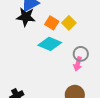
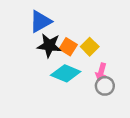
black star: (26, 17) -> (49, 45), moved
pink arrow: (78, 64) -> (101, 72), moved

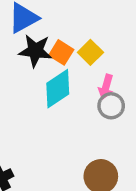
cyan diamond: (66, 73) -> (58, 89), turned -56

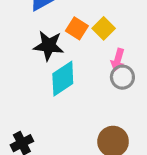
black star: (35, 51) -> (49, 46), moved
cyan diamond: (58, 89) -> (63, 79), moved

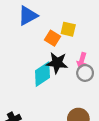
yellow square: (104, 28) -> (68, 29), moved, turned -32
black star: (49, 46) -> (57, 63), moved

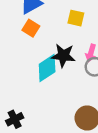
orange square: (52, 38) -> (31, 28), moved

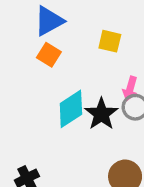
black star: (63, 56) -> (101, 114), moved, turned 30

